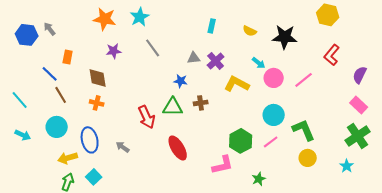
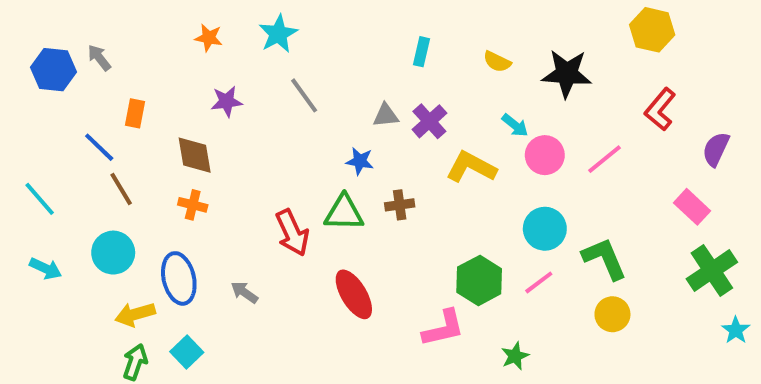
orange star: (105, 19) -> (209, 38), size x0.6
pink rectangle: (359, 105) -> (692, 207), moved
cyan star: (347, 166) -> (736, 330), moved

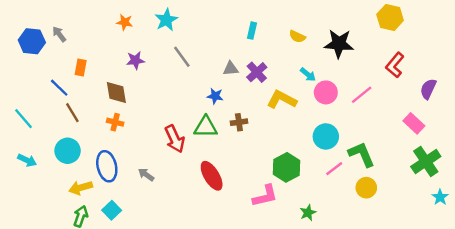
pink line: (539, 282) -> (334, 169), moved

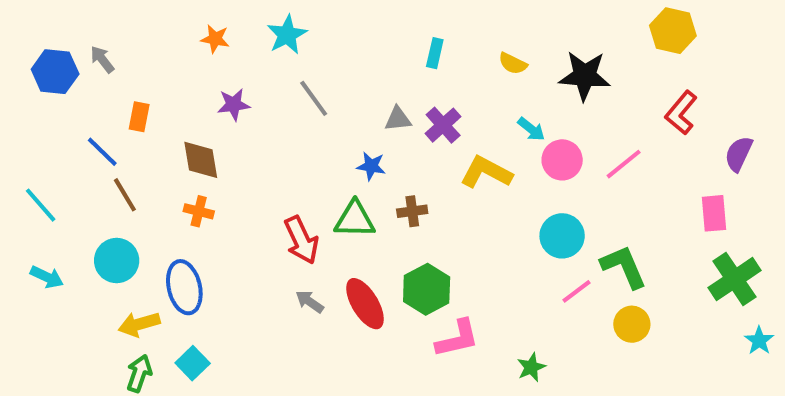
pink rectangle: (414, 123) -> (714, 213), turned 42
green hexagon: (287, 167) -> (427, 289), moved
gray arrow: (146, 175) -> (310, 302), moved

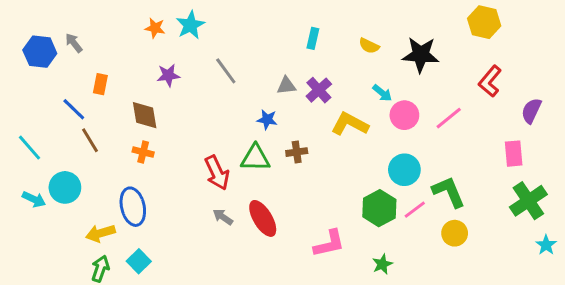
cyan star: (287, 35) -> (190, 25), moved
cyan circle: (117, 261) -> (65, 187), moved
green hexagon: (427, 289) -> (379, 208), moved

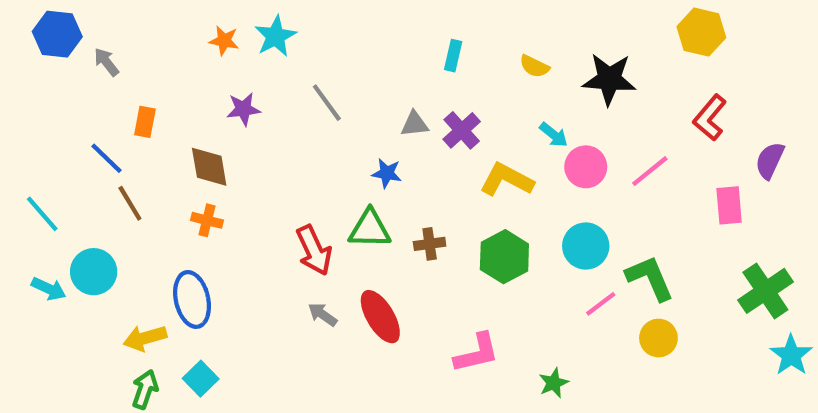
blue hexagon: (40, 52) -> (57, 34), moved
brown cross: (297, 152) -> (430, 244), moved
pink rectangle: (514, 154) -> (729, 205), moved
green hexagon: (379, 208) -> (504, 257), moved
cyan star: (546, 245) -> (791, 355), size x1.4

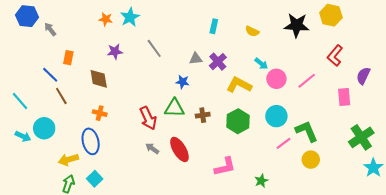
black star: (609, 79) -> (297, 25), moved
orange cross: (207, 220) -> (100, 113), moved

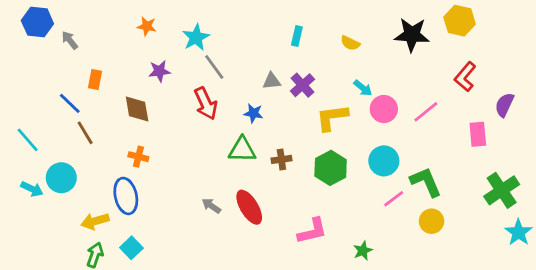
cyan star: (130, 17) -> (196, 37), moved
yellow L-shape: (239, 85) -> (332, 117), turned -35
red arrow: (148, 118) -> (206, 103), moved

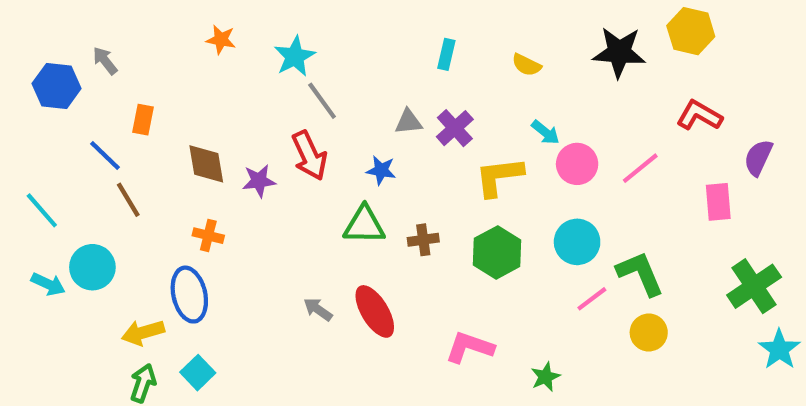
blue hexagon: (37, 22) -> (57, 86), moved
purple star: (159, 71) -> (259, 181), moved
red L-shape: (465, 77) -> (699, 115), turned 80
pink L-shape: (312, 231) -> (470, 347), turned -148

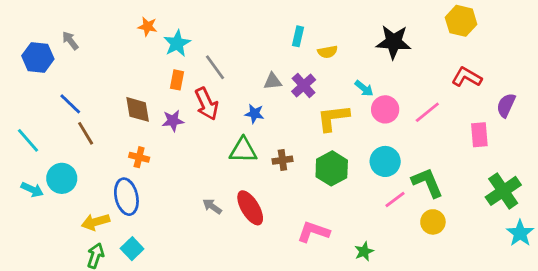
black star: (619, 52) -> (394, 42), moved
cyan star: (295, 56) -> (177, 43), moved
yellow semicircle: (526, 65) -> (327, 52), moved, turned -36
orange rectangle: (143, 120) -> (177, 80), moved

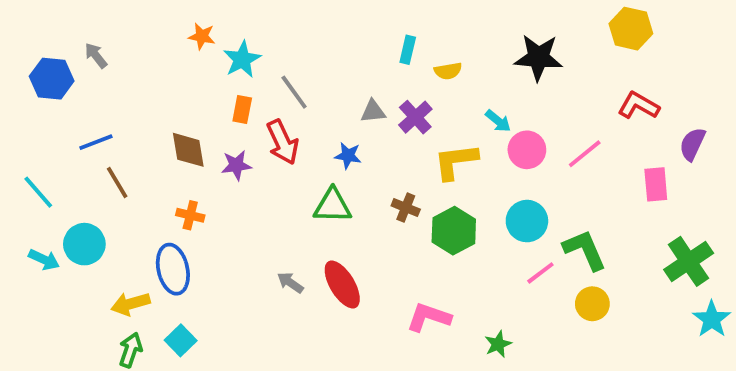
blue line: (70, 104) -> (96, 142), turned -65
brown cross: (282, 160) -> (406, 208), moved, turned 30

